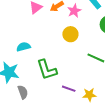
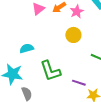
purple line: (69, 89) -> (79, 83), moved

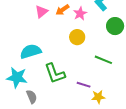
cyan semicircle: (27, 48) -> (31, 51), size x1.5

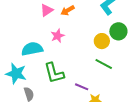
pink star: (80, 14) -> (58, 36), moved
yellow circle: (77, 37) -> (102, 41), moved

